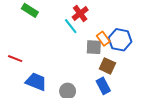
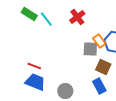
cyan line: (71, 26) -> (46, 19), moved
red line: (15, 59) -> (34, 66), moved

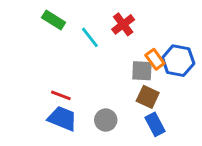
cyan line: (46, 19) -> (90, 37), moved
brown square: (103, 67) -> (148, 97), moved
gray circle: (65, 91) -> (106, 120), moved

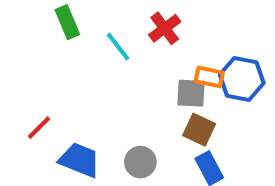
green rectangle: (54, 20) -> (67, 22), turned 35
orange rectangle: (155, 59) -> (209, 77), turned -42
red line: (61, 95) -> (39, 128), moved, turned -66

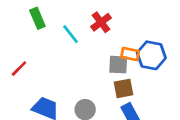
red line: (39, 128) -> (19, 69), moved
brown square: (199, 130) -> (124, 88), turned -36

